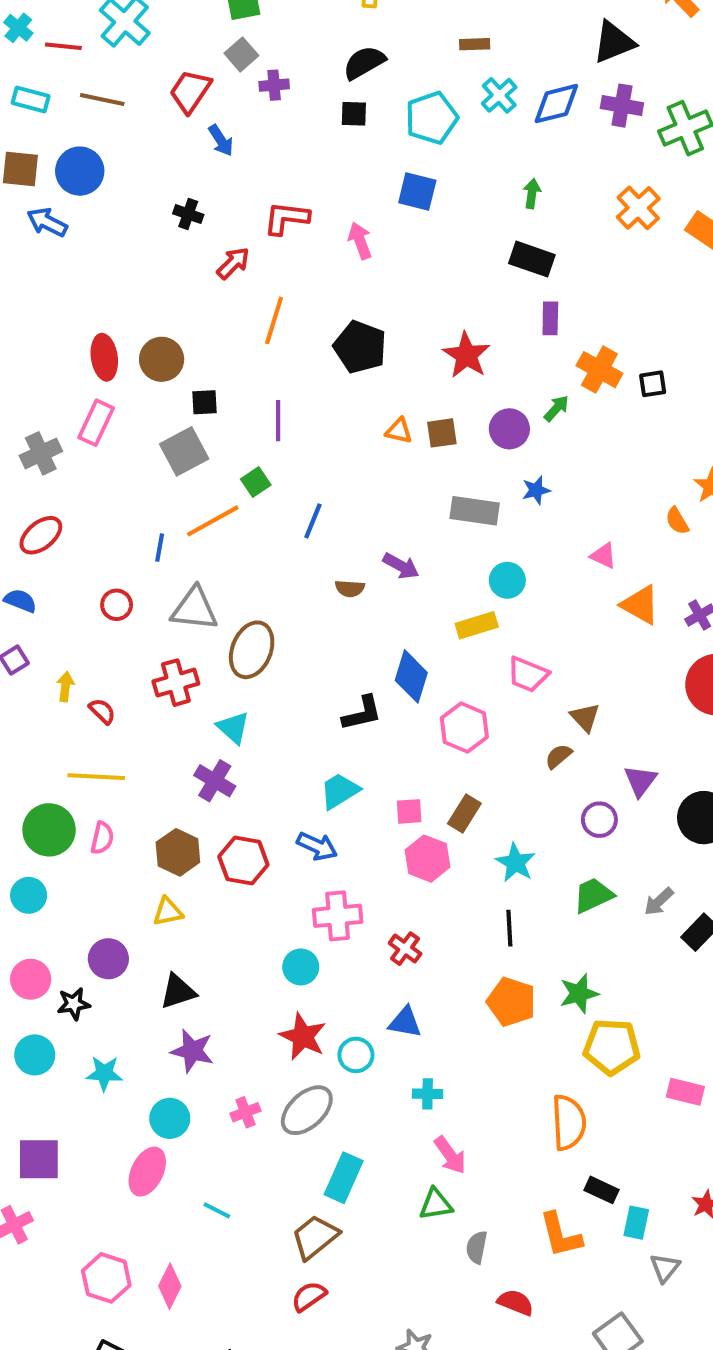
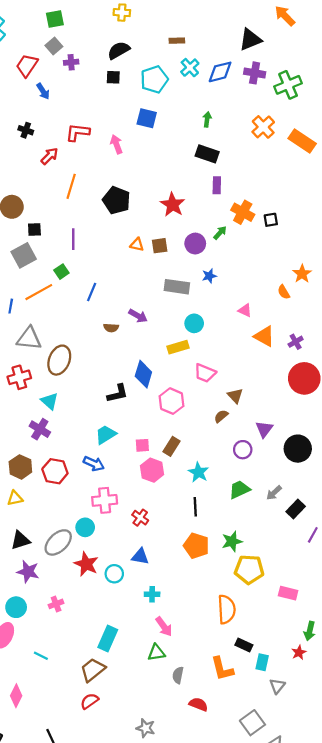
gray ellipse: (307, 1110) -> (58, 542), moved

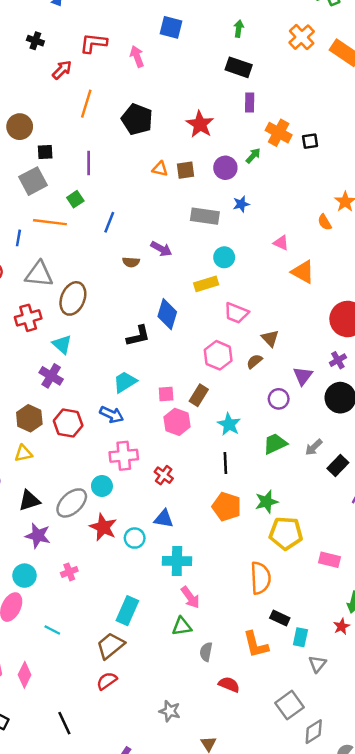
orange line: (39, 292) -> (50, 222), turned 36
purple cross: (296, 342) -> (338, 360), moved
pink hexagon: (171, 401) -> (218, 355), moved
cyan cross: (152, 594) -> (177, 561), size x1.6

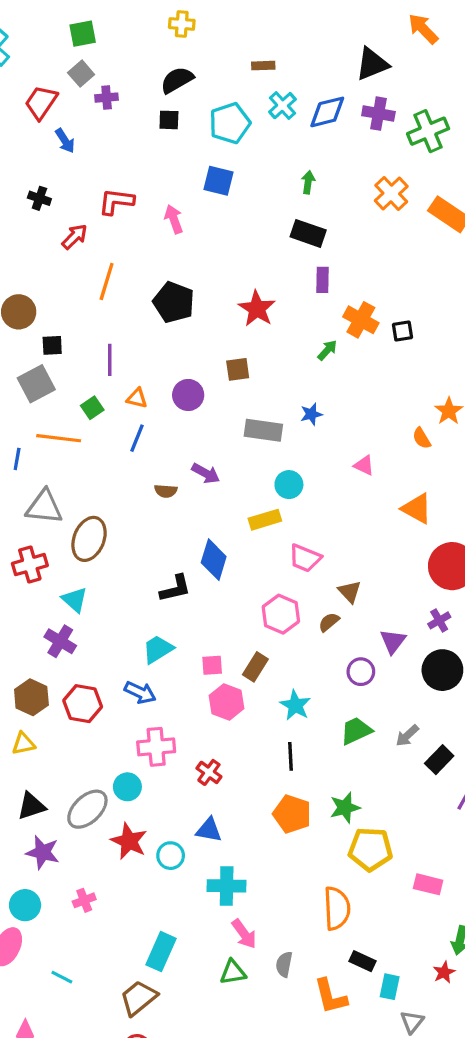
purple circle: (225, 168) -> (188, 395), moved
orange triangle: (160, 169) -> (137, 398), moved
orange triangle: (303, 272) -> (417, 509), moved
gray semicircle: (206, 652) -> (284, 964), moved

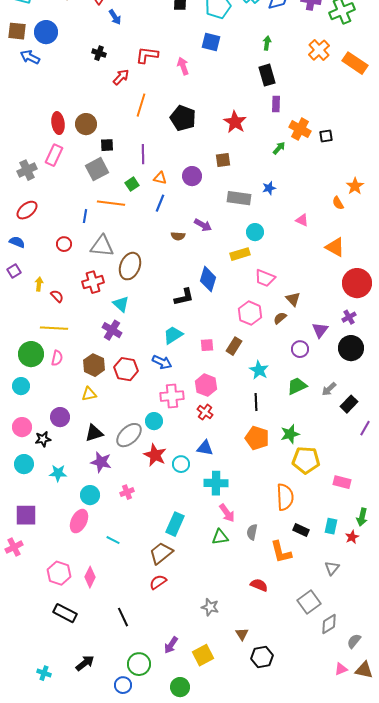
black rectangle: (308, 233) -> (267, 75), turned 55
pink hexagon: (227, 702) -> (206, 385), moved
cyan rectangle: (390, 987) -> (331, 526), moved

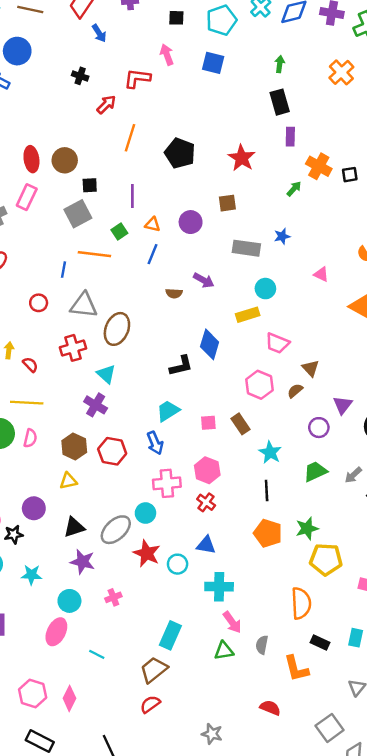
pink arrow: (183, 66) -> (167, 55), moved
brown rectangle: (234, 346) -> (240, 424), turned -66
blue arrow: (162, 362) -> (155, 443), turned 42

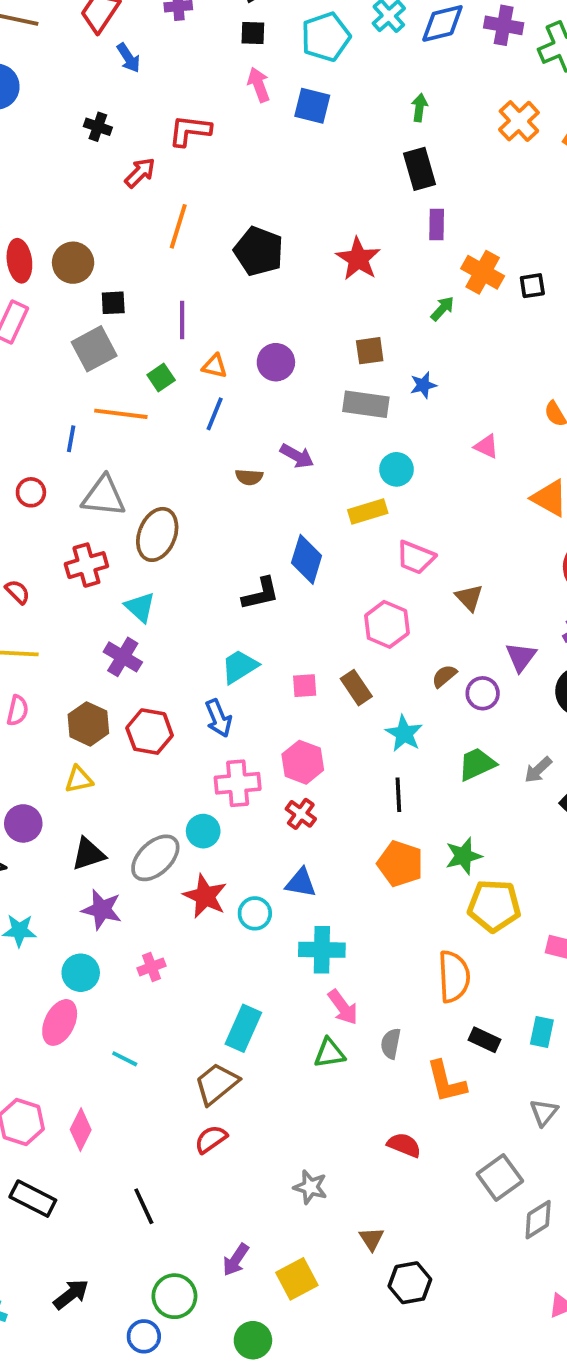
pink arrow: (167, 55) -> (259, 85), moved
brown square: (227, 203) -> (370, 351), moved
brown semicircle: (295, 391) -> (444, 676), moved

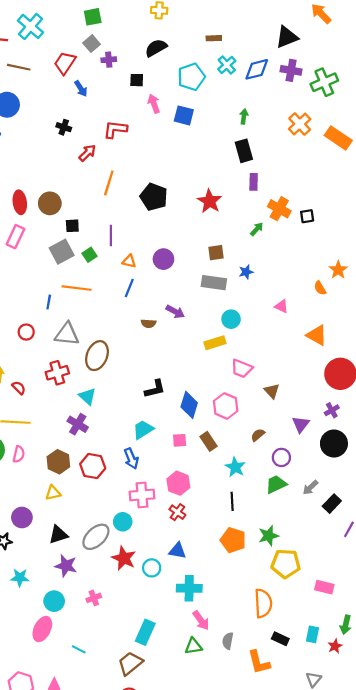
black square: (253, 33) -> (137, 80), moved
green square: (161, 377) -> (89, 255), moved
blue diamond: (307, 559) -> (189, 405), moved
purple circle: (483, 693) -> (281, 457), moved

